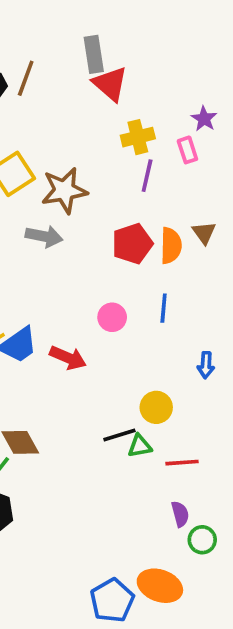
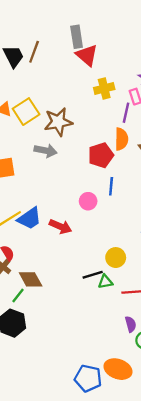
purple line: (147, 176) -> (126, 113), moved
orange semicircle: (171, 246) -> (121, 139), moved
blue line: (164, 308) -> (111, 186), moved
blue pentagon: (112, 600) -> (88, 378), turned -30

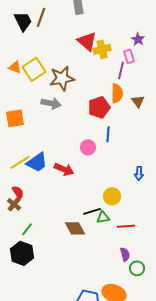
red triangle: (87, 55) -> (87, 41), moved
brown diamond: (31, 279) -> (75, 228), moved

